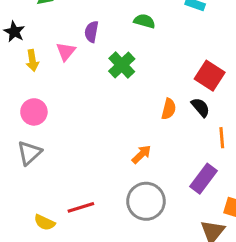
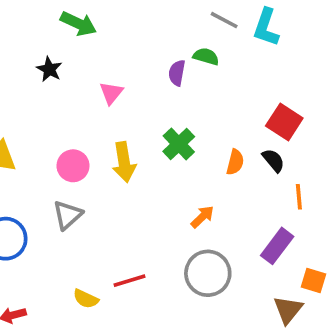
purple semicircle: (91, 32) -> (177, 73), moved
yellow arrow: (32, 60) -> (124, 162), moved, size x1.5
green cross: (122, 65) -> (179, 144), moved

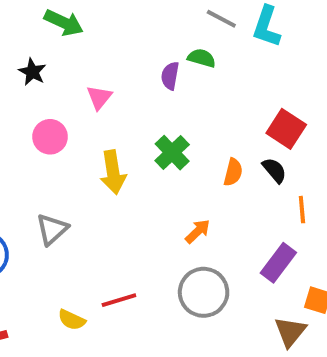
pink circle: (73, 166) -> (50, 137), moved

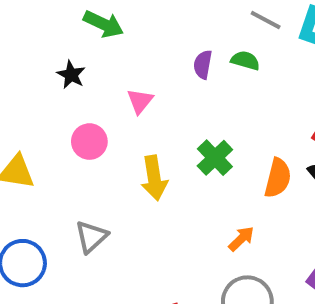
purple semicircle: (170, 76) -> (203, 65), moved
orange semicircle: (233, 172) -> (278, 178), size x1.4

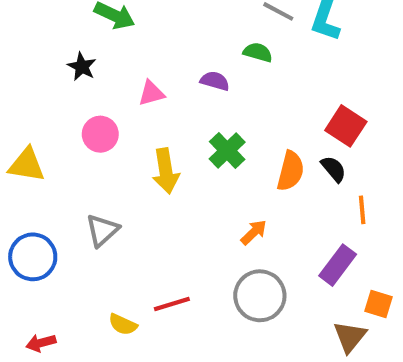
purple semicircle: (203, 65) -> (215, 81), moved, turned 96
pink triangle: (140, 101) -> (151, 93), turned 36

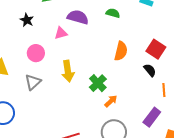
purple semicircle: (215, 81) -> (78, 17), moved, size x1.5
green cross: (227, 151) -> (98, 83), moved
orange semicircle: (291, 171) -> (121, 51), moved
gray triangle: (102, 230) -> (33, 82), moved

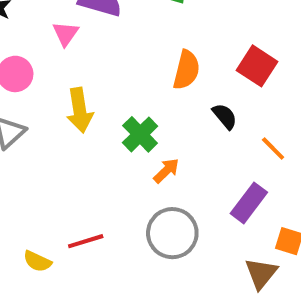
pink triangle: (61, 33) -> (66, 34), turned -40
black semicircle: (150, 70) -> (225, 116), moved
orange line: (164, 90) -> (273, 148), turned -40

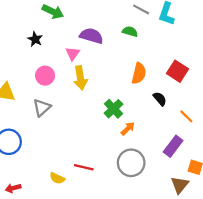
yellow arrow: (80, 110) -> (80, 78), moved
red line: (86, 241) -> (84, 167), turned 30

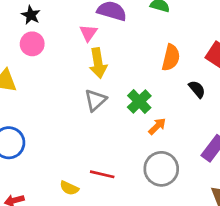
black star: (35, 39) -> (31, 15), moved
pink circle: (45, 76) -> (32, 44), moved
gray triangle: (42, 108) -> (95, 100), moved

